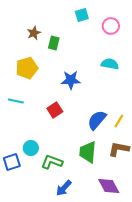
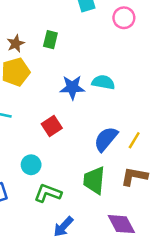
brown star: (34, 33) -> (16, 44), moved
cyan semicircle: (110, 64) -> (103, 82), moved
cyan circle: (31, 148) -> (31, 165), moved

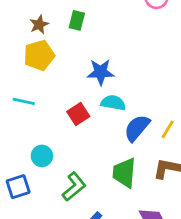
cyan semicircle: (103, 82) -> (113, 103), moved
cyan circle: (31, 165) -> (42, 156), moved
green L-shape: (48, 193) -> (74, 187), turned 120

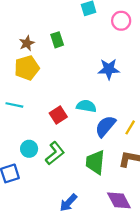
green rectangle: (77, 20) -> (57, 40), turned -32
blue star: (101, 72) -> (109, 69), moved
green L-shape: (74, 187) -> (55, 153), moved

